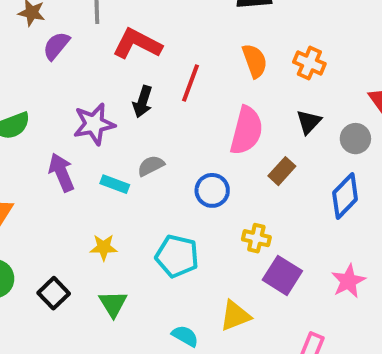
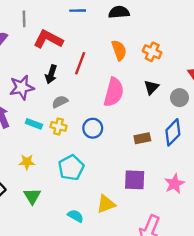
gray semicircle: (151, 166) -> (60, 102), moved
brown rectangle: (282, 171) -> (142, 138), moved, turned 35
yellow cross: (256, 238) -> (58, 126), moved
cyan pentagon: (177, 256) -> (71, 168), turned 30
purple square: (282, 275) -> (135, 180), turned -30

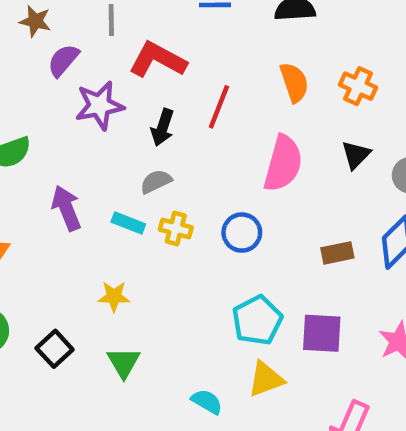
purple star: (22, 87) -> (99, 105), moved
gray semicircle: (60, 102) -> (156, 182), moved
cyan pentagon: (71, 168) -> (257, 320), moved

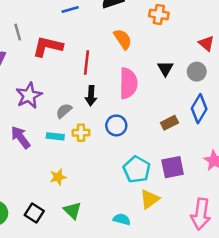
orange cross: (358, 86) -> (159, 14), moved
purple star: (99, 105) -> (29, 96), moved
black arrow: (163, 127) -> (91, 96), moved

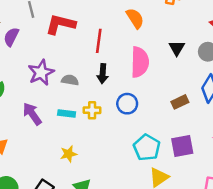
gray semicircle: (64, 111) -> (70, 80), moved, turned 49

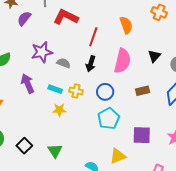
brown rectangle: (180, 102) -> (143, 91), moved
cyan pentagon: (147, 148) -> (109, 119), moved
yellow star: (69, 154) -> (59, 110), moved

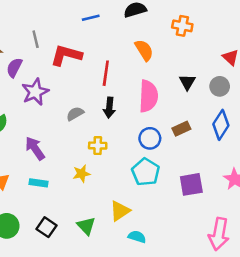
purple star: (42, 52) -> (35, 92), moved
gray semicircle: (64, 63) -> (75, 114), turned -40
cyan rectangle: (55, 89) -> (38, 183), moved
blue circle: (105, 92) -> (150, 138), moved
yellow triangle: (118, 156) -> (120, 211), moved

